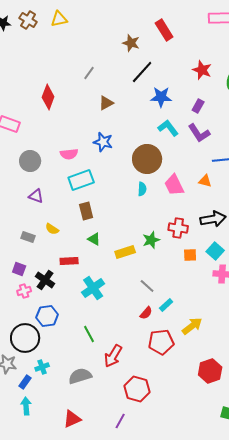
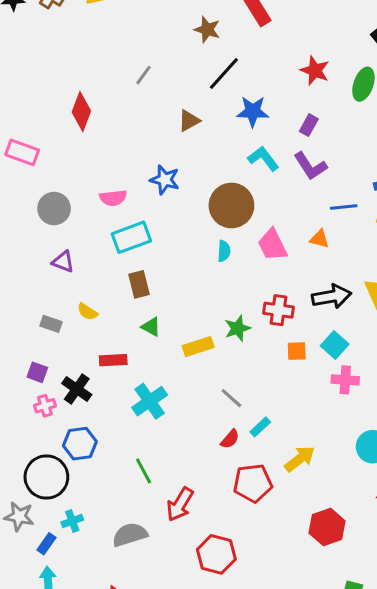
brown triangle: (106, 103) -> (189, 121), moved

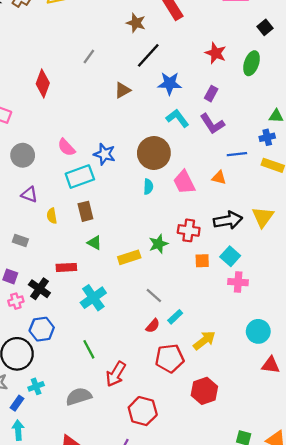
blue star: (165, 180) -> (105, 154), moved
pink semicircle: (113, 198) -> (66, 147), turned 54
yellow semicircle: (87, 312) -> (52, 216), moved, turned 48
red hexagon: (327, 527) -> (204, 391), moved

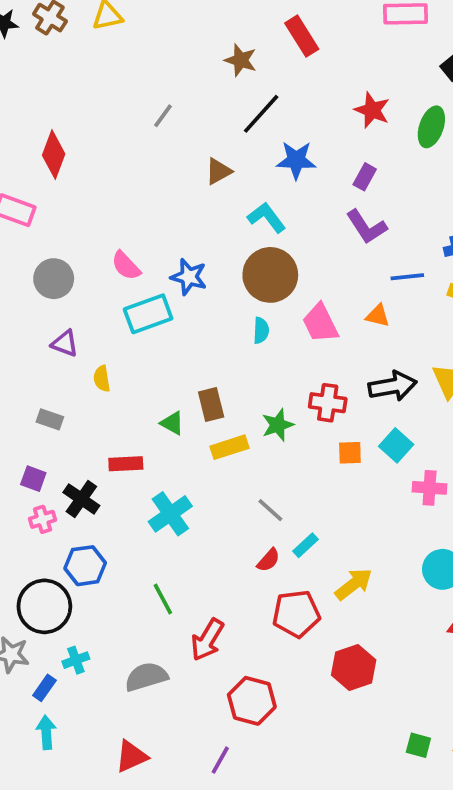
red diamond: (43, 83) -> (54, 155), moved
cyan L-shape: (177, 118) -> (267, 218), moved
brown rectangle: (85, 211) -> (211, 405), moved
pink cross: (238, 282) -> (430, 488), moved

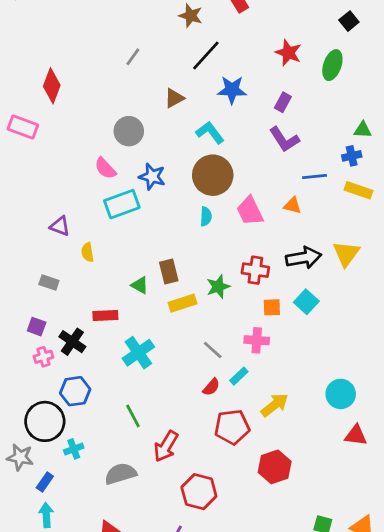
gray circle: (54, 279) -> (129, 131), moved
pink cross: (430, 488) -> (257, 340), moved
cyan cross: (76, 660) -> (74, 449), moved

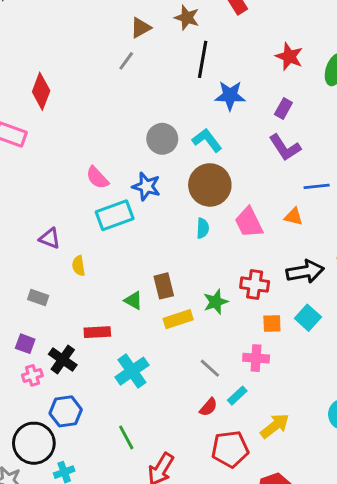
black line: (206, 55) -> (203, 59), turned -32
brown triangle: (174, 98) -> (141, 28), moved
gray circle: (129, 131) -> (162, 139), moved

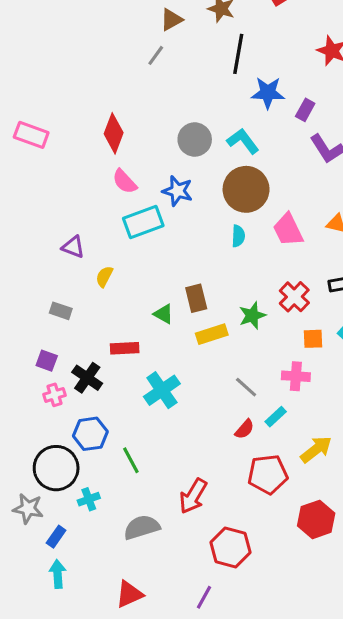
red diamond: (41, 91) -> (114, 133), moved
purple rectangle: (283, 108) -> (305, 110), moved
yellow semicircle: (79, 266) -> (104, 277), turned 36
red cross: (255, 285) -> (294, 297), turned 36
green line: (126, 437) -> (131, 460), moved

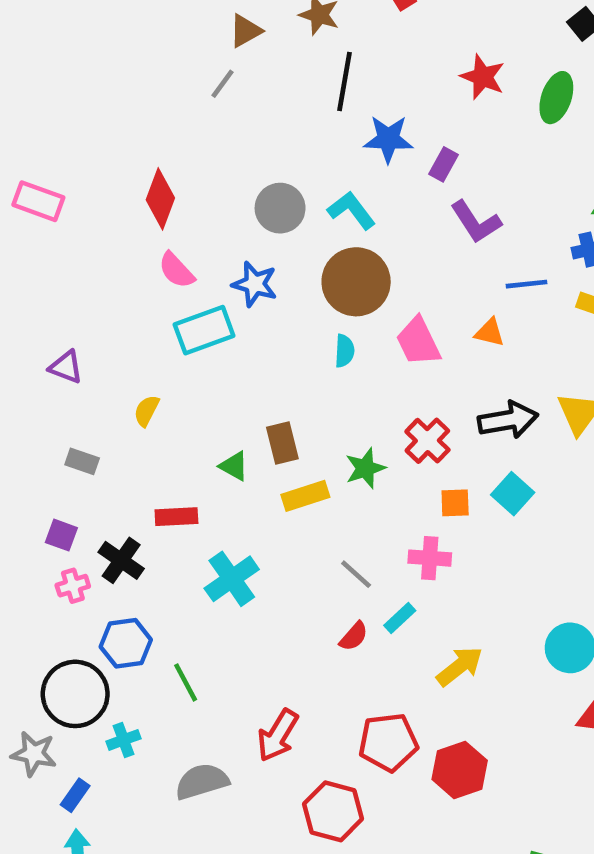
purple triangle: (73, 247) -> (66, 367), moved
red pentagon: (268, 474) -> (388, 742), moved

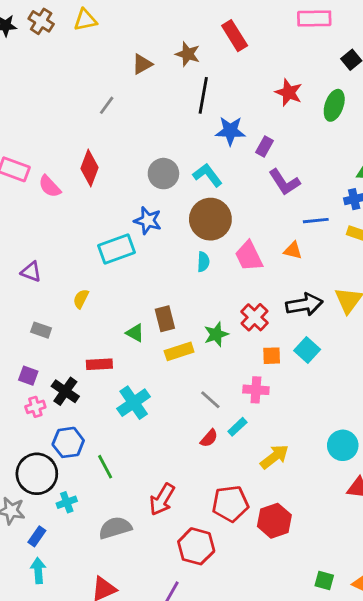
gray line: (222, 84) -> (107, 105), moved
pink semicircle: (176, 270) -> (50, 186), moved

